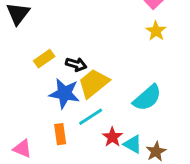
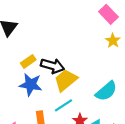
black arrow: (76, 64) -> (52, 66), size x1.5
blue star: (64, 93) -> (31, 85), moved

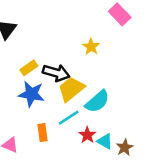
yellow star: (113, 41) -> (91, 47), moved
cyan semicircle: (106, 91) -> (97, 101), moved

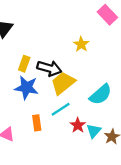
yellow rectangle: (29, 68) -> (24, 64), turned -35
cyan semicircle: (97, 101) -> (101, 94), moved
cyan triangle: (105, 141) -> (94, 131), turned 42

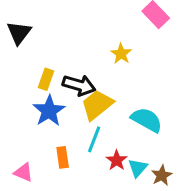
blue star: (26, 88) -> (49, 111), turned 30
cyan semicircle: (101, 94) -> (147, 120), turned -110
cyan line: (61, 109) -> (94, 139), turned -36

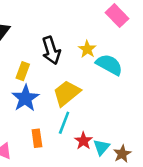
black arrow: (79, 85) -> (51, 50), moved, turned 56
cyan semicircle: (147, 120) -> (109, 65), moved

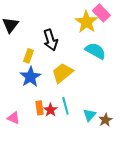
yellow star: (87, 49) -> (86, 22), moved, size x1.6
cyan line: (64, 123) -> (65, 106), moved, turned -36
red star: (83, 141) -> (50, 110), moved

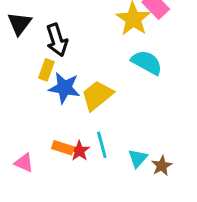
black arrow: (50, 40) -> (57, 40), moved
blue star: (30, 77) -> (64, 88), moved, turned -30
orange rectangle: (39, 108) -> (63, 148), turned -64

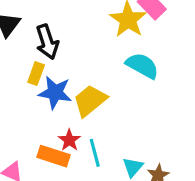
orange rectangle: (63, 148) -> (54, 156), size x1.4
red star: (79, 151) -> (69, 140), moved

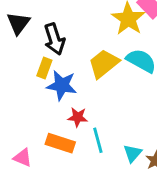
yellow trapezoid: (90, 101) -> (104, 64), moved
red star: (69, 140) -> (78, 117), moved, turned -30

